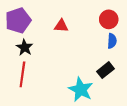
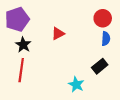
red triangle: (61, 26) -> (58, 34), moved, turned -32
cyan star: (81, 90) -> (76, 84), size x0.7

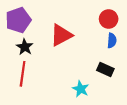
red triangle: (58, 34) -> (61, 35), size x1.6
black rectangle: (100, 66) -> (105, 70), turned 63

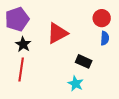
black rectangle: (105, 70) -> (84, 61), moved

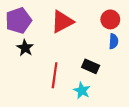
red triangle: (57, 33) -> (62, 22), moved
red line: (21, 69) -> (55, 75), moved

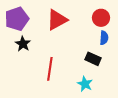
black rectangle: (91, 66) -> (93, 59), moved
cyan star: (82, 90) -> (85, 84), moved

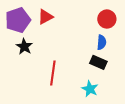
red triangle: (57, 20) -> (45, 17), moved, size x0.7
blue semicircle: (104, 38) -> (102, 42), moved

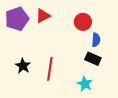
red circle: (107, 19) -> (83, 22), moved
black star: (24, 47) -> (23, 66), moved

